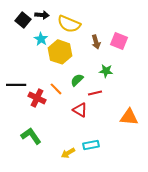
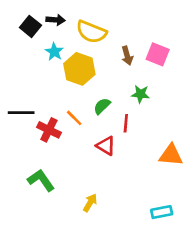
red line: (95, 93) -> (126, 123), turned -72
cyan rectangle: (91, 145) -> (162, 212), moved
yellow arrow: (68, 153) -> (90, 203), turned 152

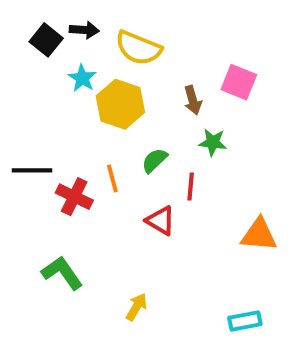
brown arrow: (127, 56) -> (193, 100), moved
orange line: (74, 118) -> (112, 178), turned 30

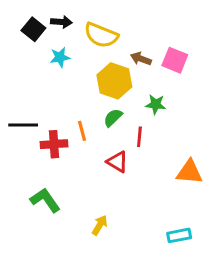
cyan star: (82, 78) -> (60, 57), turned 30
brown arrow: (193, 100) -> (141, 59), moved, turned 126
yellow hexagon: (120, 104) -> (114, 81), moved
red cross: (74, 197) -> (54, 144), turned -30

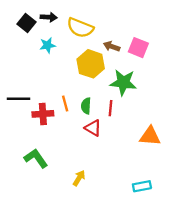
green star: (156, 104) -> (123, 82), size x1.6
green semicircle: (113, 118) -> (86, 106), moved, turned -42

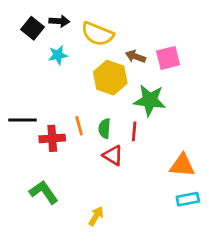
pink square: (138, 48) -> (168, 58), turned -36
cyan rectangle: (142, 186) -> (188, 199), moved

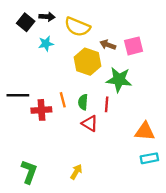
green L-shape: (44, 192) -> (29, 172), moved, turned 55

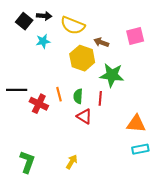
pink square: (134, 46) -> (135, 36), moved
red cross: (41, 110) -> (39, 104), turned 30

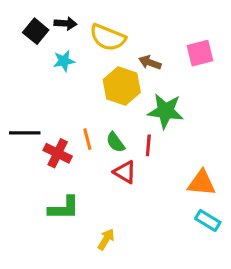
green semicircle: (78, 96) -> (116, 142), turned -40
cyan rectangle: (140, 149) -> (208, 220), turned 42
green L-shape: (27, 162) -> (64, 208), moved, turned 70

